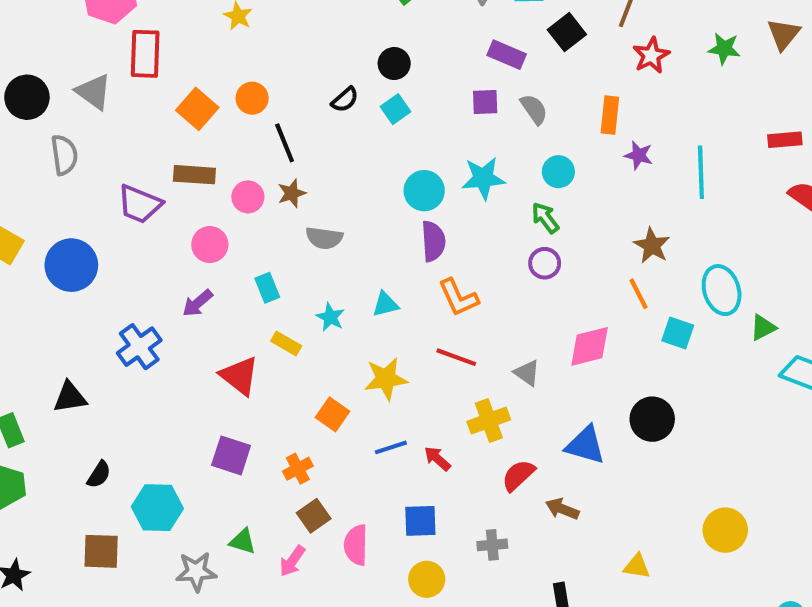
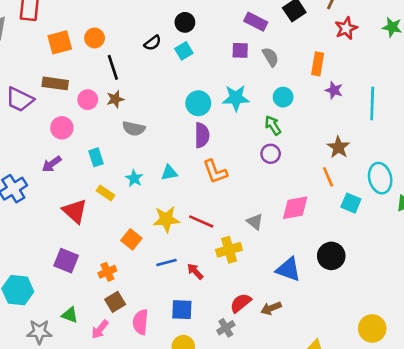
orange square: (197, 109) -> (60, 42), turned 30
red line: (456, 357) -> (201, 221), moved
red semicircle: (518, 475) -> (241, 303), moved
brown arrow: (562, 509) -> (271, 308), turned -48
gray cross: (492, 545) -> (226, 328), turned -30

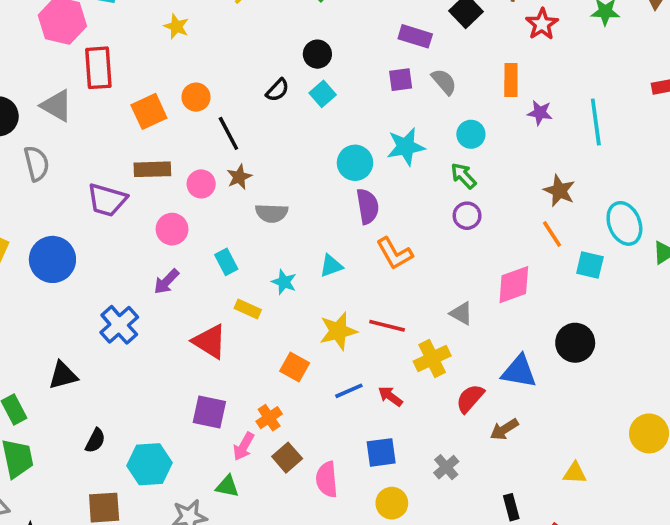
red semicircle: (241, 303) -> (470, 398), moved
pink arrow: (100, 329) -> (244, 447), moved

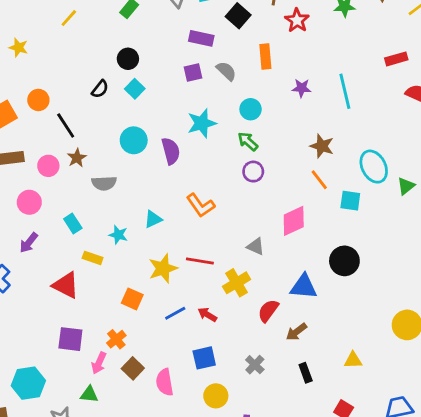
orange rectangle: (511, 80) -> (265, 56), moved
cyan circle: (355, 163) -> (134, 140), moved
purple semicircle: (368, 206) -> (171, 151), moved
black rectangle: (511, 507) -> (306, 373), moved

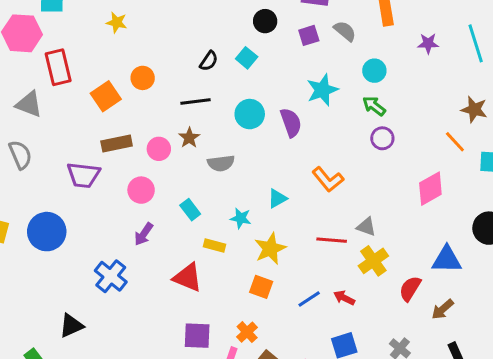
black circle: (128, 59) -> (265, 21), moved
black line: (66, 125) -> (196, 101), moved, turned -60
brown star: (322, 146) -> (474, 109), moved
gray triangle: (256, 246) -> (366, 227), moved
yellow star: (163, 268) -> (270, 249), moved

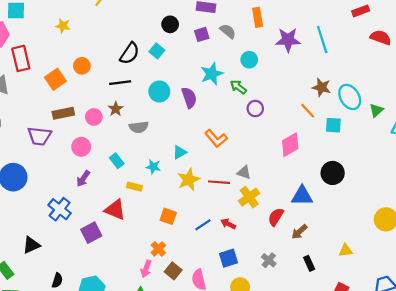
purple star: (428, 43) -> (288, 40), size x1.6
black semicircle: (209, 61) -> (130, 53), size x1.5
green arrow: (374, 106) -> (238, 87), moved
yellow star: (270, 249) -> (189, 180), moved
purple square: (197, 336) -> (91, 233), moved, turned -30

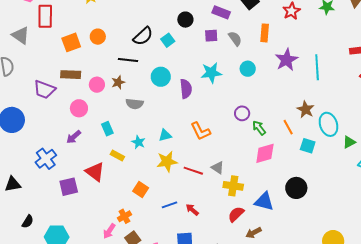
purple star: (288, 40) -> (287, 60), turned 30
green arrow: (238, 87) -> (259, 128), moved
yellow cross: (249, 197) -> (233, 186), moved, turned 30

